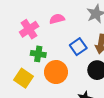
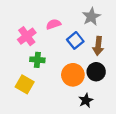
blue square: (78, 47) -> (75, 40), moved
orange circle: (56, 72) -> (73, 75), moved

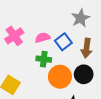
pink semicircle: (54, 24) -> (43, 38), moved
green cross: (37, 60) -> (44, 59), moved

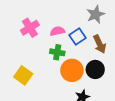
brown arrow: (87, 48) -> (100, 44), turned -36

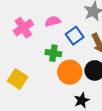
pink semicircle: (57, 31) -> (53, 21), moved

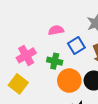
pink cross: (23, 28) -> (26, 55), moved

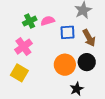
blue square: (76, 45) -> (68, 32), turned 35
green cross: (55, 61) -> (30, 21), moved, turned -32

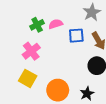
orange circle: (65, 65) -> (58, 90), moved

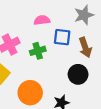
green cross: (37, 25) -> (38, 51), moved

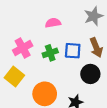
blue square: (62, 37) -> (73, 51), moved

